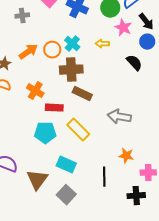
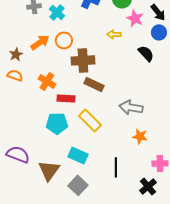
cyan cross: (72, 44) -> (57, 12), moved
orange star: (126, 156) -> (140, 136), moved
black cross: (136, 196) -> (148, 186), turned -36

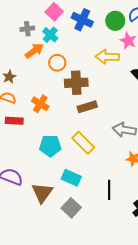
yellow arrow: (114, 34) -> (107, 57), size x1.6
orange arrow: (40, 42) -> (34, 51), moved
brown rectangle: (94, 84) -> (87, 107), turned -42
red rectangle: (66, 98) -> (14, 121), moved

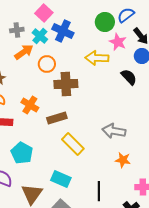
blue cross: (82, 20) -> (63, 31), moved
brown rectangle: (87, 107) -> (57, 118), moved
cyan pentagon: (50, 146) -> (22, 153), moved, turned 30

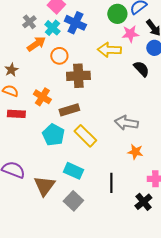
gray cross: (17, 30) -> (29, 22), turned -32
pink star: (118, 42) -> (130, 34), turned -30
cyan pentagon: (22, 153) -> (53, 135), moved

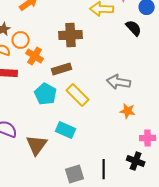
orange circle: (59, 56) -> (21, 40), moved
black line: (111, 183) -> (104, 169), moved
gray square: (73, 201) -> (75, 174), moved, turned 30
black cross: (143, 202) -> (136, 161), turned -30

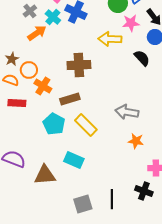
brown triangle: (37, 145) -> (45, 175), turned 50

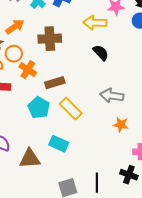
orange arrow: (37, 33) -> (15, 27), moved
black semicircle: (142, 58) -> (101, 53), moved
brown cross: (79, 65) -> (50, 39), moved

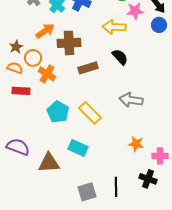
orange arrow: (15, 27) -> (45, 31), moved
brown rectangle: (55, 83) -> (88, 68), moved
orange star: (121, 125) -> (136, 144), moved

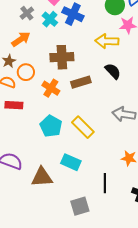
orange arrow: (45, 31) -> (21, 39), moved
orange cross: (47, 74) -> (51, 88), moved
black line: (116, 187) -> (105, 183), moved

